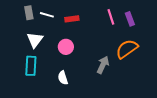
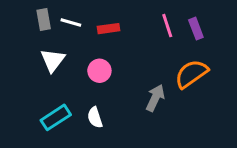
cyan rectangle: (31, 66) -> (56, 117), moved, turned 54

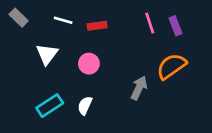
gray rectangle: (44, 20) -> (19, 18), moved, turned -36
white semicircle: (95, 117) -> (85, 106), turned 42

